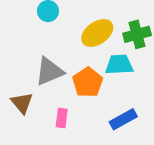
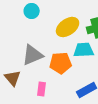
orange pentagon: (88, 82) -> (61, 63), turned 30

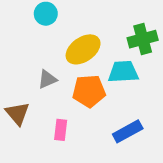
yellow ellipse: (68, 27) -> (83, 49), moved
gray triangle: (33, 55) -> (47, 79), size x0.6

